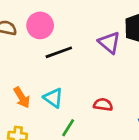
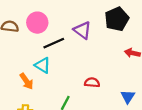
purple triangle: (109, 43) -> (82, 30), moved
cyan triangle: (53, 98) -> (43, 65), moved

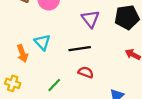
black line: (54, 43) -> (80, 49), moved

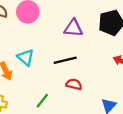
purple triangle: (90, 19) -> (73, 28), turned -42

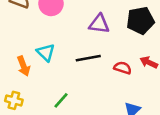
red semicircle: (74, 84) -> (123, 68), moved

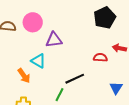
purple triangle: (99, 24) -> (54, 40), moved
black line: (88, 58) -> (75, 79), moved

